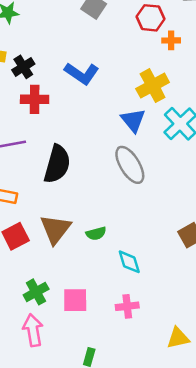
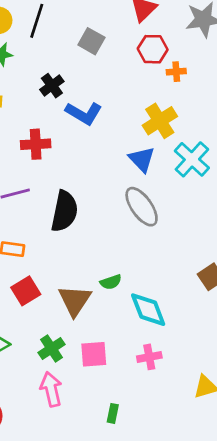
black cross: (23, 67) -> (52, 86), moved
brown triangle: (55, 229) -> (75, 300), moved
cyan diamond: (129, 262) -> (148, 310), size x1.4

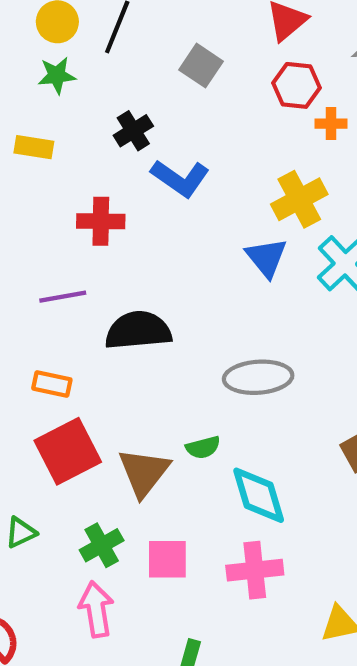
gray ellipse: (142, 207) -> (258, 377), moved, turned -63
black semicircle: (64, 211) -> (138, 330), turned -111
red square: (26, 291) -> (68, 451), size x1.4
pink cross: (149, 357) -> (255, 570), size x1.4

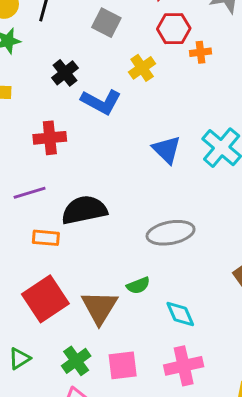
yellow cross: (299, 199) -> (142, 68), moved, size x0.7
orange rectangle: (52, 384) -> (46, 238), moved
cyan diamond: (259, 495) -> (180, 314), size x0.7

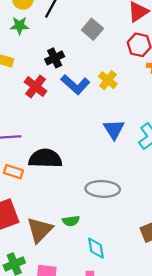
yellow cross: (142, 68) -> (108, 80), moved, turned -30
red cross: (50, 138) -> (36, 87), moved, turned 30

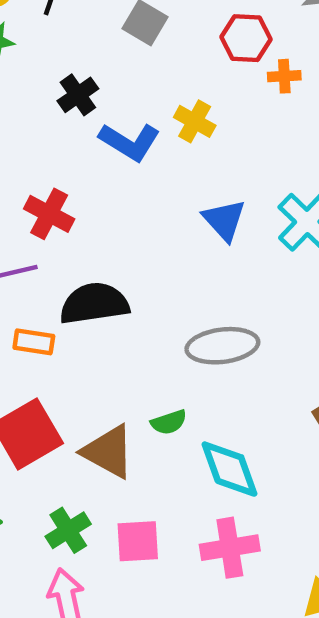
red cross: (36, 87) -> (49, 214), moved
brown triangle: (40, 230) -> (108, 452), turned -36
cyan diamond: (96, 248) -> (230, 469), size x1.4

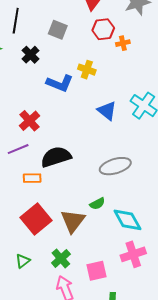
black cross: (78, 95) -> (31, 55), moved
red cross: (49, 214) -> (30, 121), turned 30
brown triangle: (108, 452) -> (73, 221), turned 48
pink square: (138, 541) -> (96, 271), moved

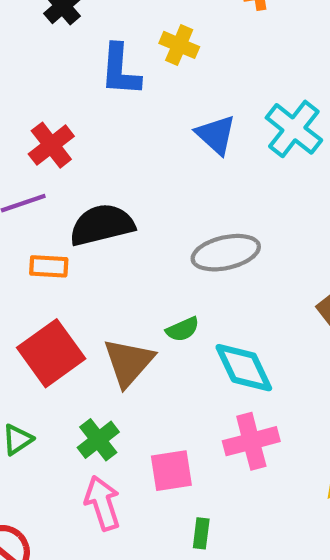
blue L-shape: (60, 83) -> (120, 70), turned 68

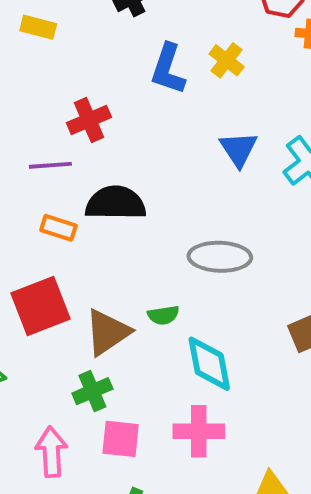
green cross: (98, 440) -> (92, 391), moved

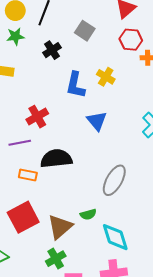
blue triangle: (238, 149) -> (97, 121), moved
gray ellipse: (220, 257) -> (114, 180), turned -56

